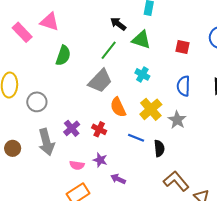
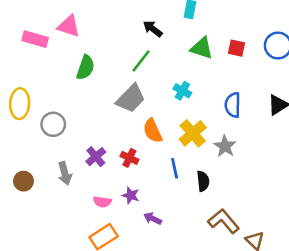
pink rectangle: (22, 32) -> (35, 39), turned -30
green triangle: (141, 40) -> (202, 48), moved
red square: (182, 47) -> (237, 48), moved
blue line: (136, 138) -> (175, 168), turned 56
gray arrow: (46, 142) -> (65, 173), size x0.7

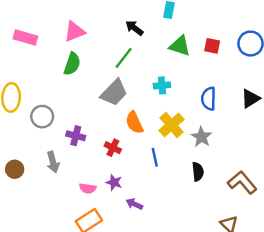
pink triangle: (69, 26) -> (75, 32), moved, turned -40
cyan cross: (182, 91) -> (162, 85), turned -35
purple cross: (96, 157) -> (76, 136), moved, turned -36
black semicircle: (203, 181) -> (198, 172), moved
brown L-shape: (224, 221) -> (242, 182), moved

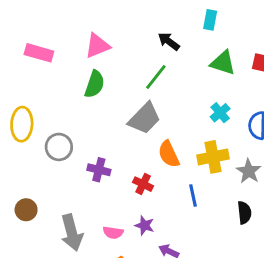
cyan cross: (162, 85) -> (220, 113), moved, turned -35
yellow cross: (171, 125) -> (213, 157), turned 30
gray arrow: (53, 162) -> (72, 233), moved, size x1.4

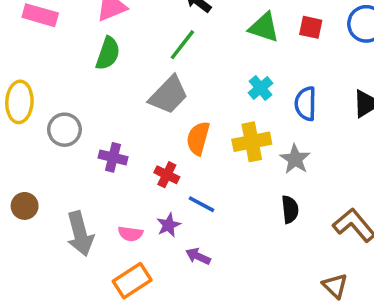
orange semicircle: (169, 154) -> (198, 138), turned 40
blue line: (193, 195) -> (201, 204), moved, turned -50
purple star: (144, 225) -> (169, 225), turned 30

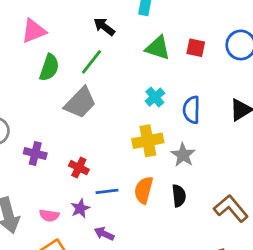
green semicircle: (108, 53) -> (49, 68), moved
orange semicircle: (198, 138) -> (144, 190), moved
blue line: (201, 204) -> (107, 191), turned -35

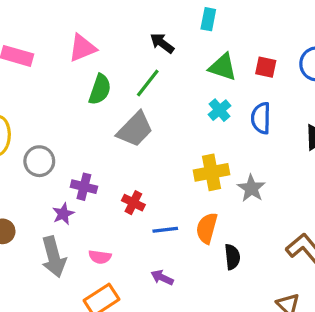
cyan cross: (155, 97) -> (219, 110), moved
blue semicircle: (192, 110) -> (261, 118), moved
black semicircle: (179, 196) -> (232, 257), moved
purple star: (80, 208) -> (63, 214), moved

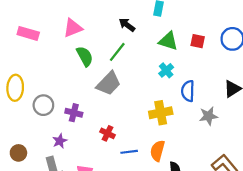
green semicircle: (100, 89) -> (85, 56), turned -48
blue semicircle: (261, 118) -> (188, 91), moved
purple cross: (84, 187) -> (74, 113), moved
gray star: (251, 188) -> (208, 116), moved, turned 30

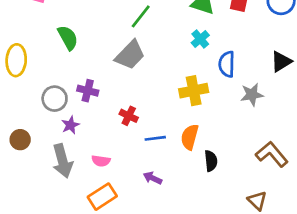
green semicircle: (85, 56) -> (68, 38), moved
gray circle: (43, 105) -> (55, 99), moved

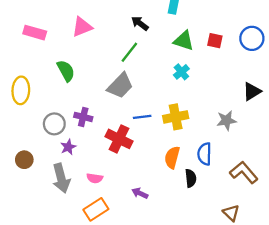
blue semicircle: (227, 64) -> (205, 154), moved
red cross: (129, 116) -> (119, 139), size x1.6
blue line: (155, 138) -> (142, 117), moved

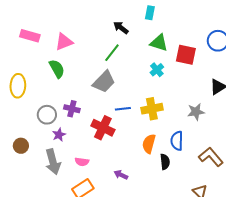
pink triangle: (82, 27) -> (64, 42), moved
red square: (215, 41) -> (186, 55), moved, size x1.5

